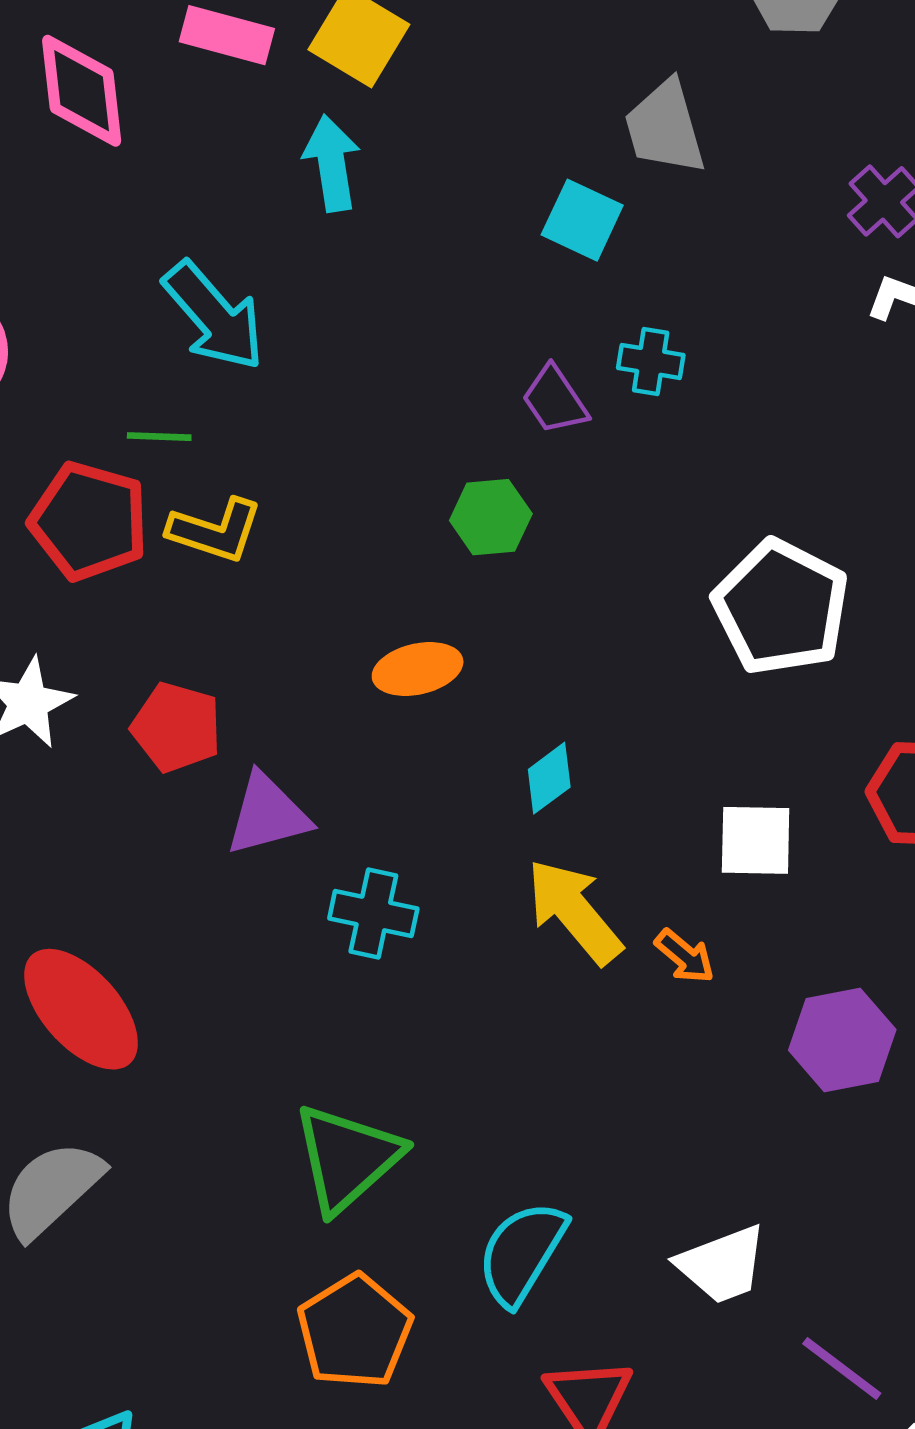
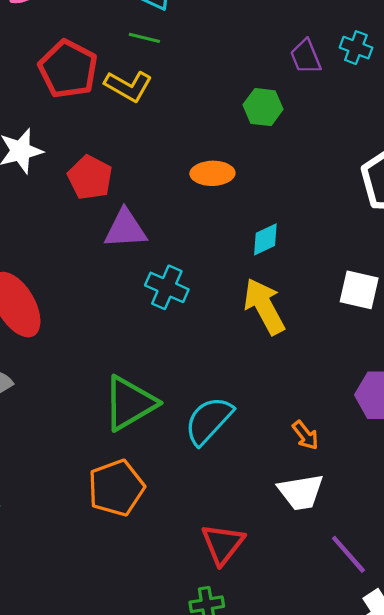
green line: (159, 437) -> (144, 38), moved
orange arrow: (685, 956) -> (305, 435), moved
cyan semicircle: (522, 1253) -> (209, 421), moved

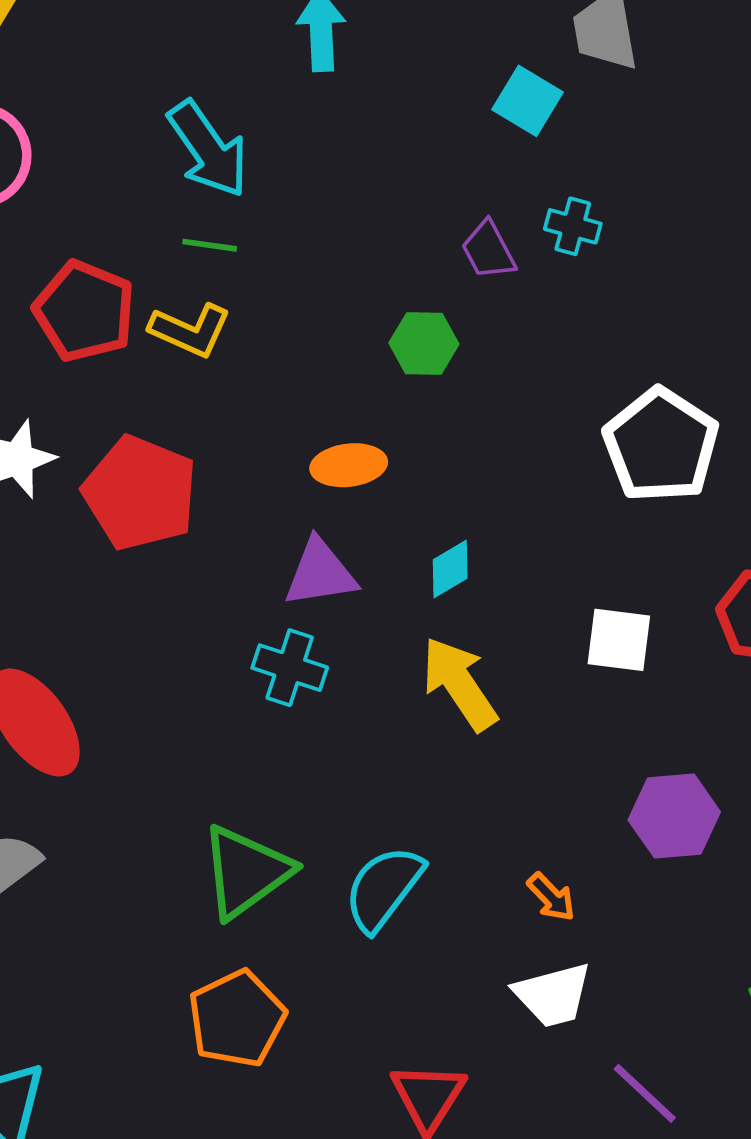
red pentagon: (90, 178) -> (140, 493), size x1.5
purple triangle: (125, 229) -> (320, 573), moved

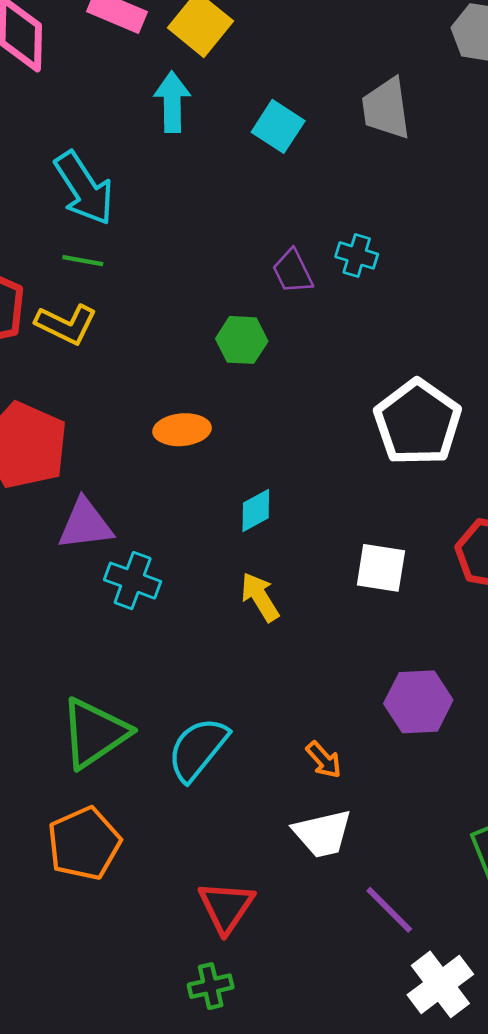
cyan square: (527, 101) -> (278, 126), moved
purple triangle: (320, 573) -> (85, 524), moved
yellow arrow: (459, 684) -> (260, 597), size x0.7

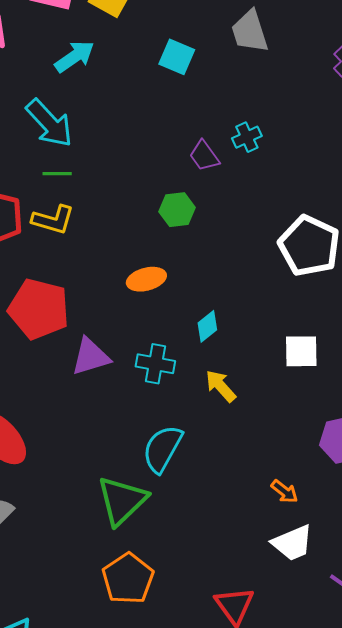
cyan arrow: (172, 102) -> (74, 57), moved, turned 66
cyan cross: (357, 255) -> (247, 137), turned -32
cyan cross: (133, 581) -> (155, 364), moved
cyan semicircle: (198, 749) -> (163, 449), moved

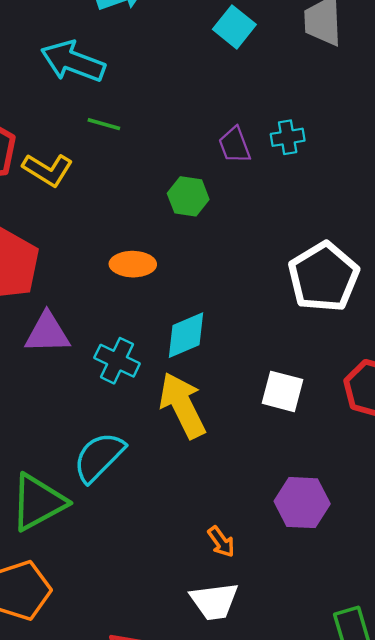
cyan arrow: (49, 123) -> (73, 61), turned 138
green line: (57, 174) -> (104, 124), moved
cyan diamond: (207, 326) -> (186, 335), size x1.4
yellow arrow: (221, 386) -> (182, 405), size x1.6

